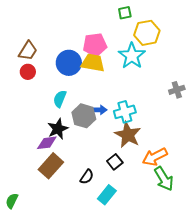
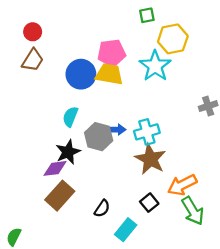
red circle: (28, 72) -> (33, 32), moved
black square: (115, 162) -> (149, 203), moved

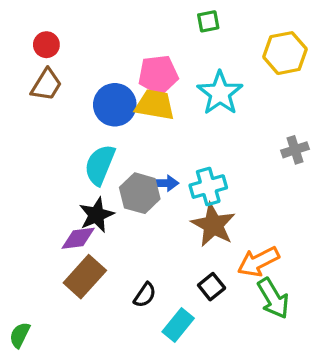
yellow hexagon: (173, 39) -> (285, 53), moved
cyan semicircle: (70, 117) -> (100, 165), size x1.4

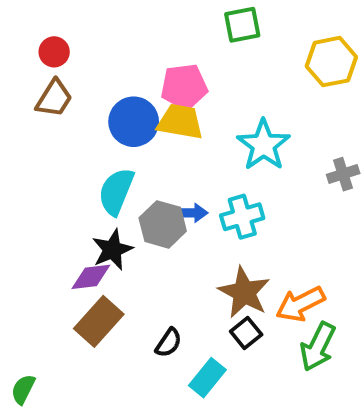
green square: (208, 21) -> (242, 25), size x1.4
cyan star: (220, 93) -> (264, 145), moved
brown star: (213, 225) -> (244, 292), moved
green arrow: (273, 298) -> (318, 347), turned 57

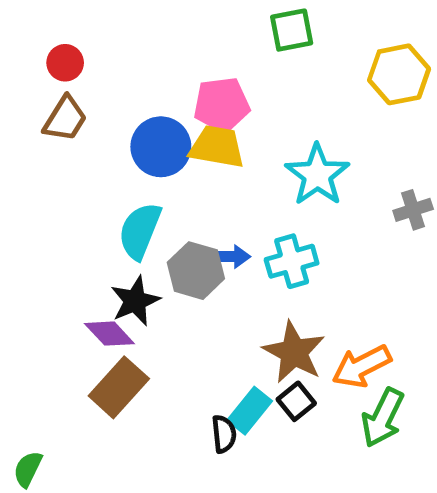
purple diamond: (91, 277) -> (109, 334), turned 54
black semicircle: (169, 343) -> (224, 434), moved, turned -40
cyan rectangle: (207, 378) -> (250, 411), moved

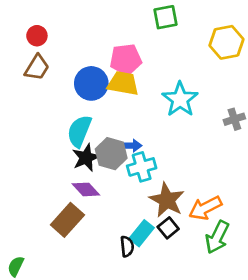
cyan cross: (292, 261) -> (142, 167), moved
black star: (135, 301) -> (86, 158), moved
purple diamond: (109, 334) -> (86, 189), moved

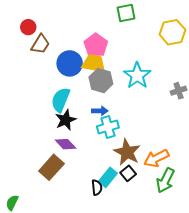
pink pentagon: (126, 60) -> (96, 45), turned -30
brown trapezoid: (37, 68) -> (40, 44), moved
gray hexagon: (111, 154) -> (101, 81), moved

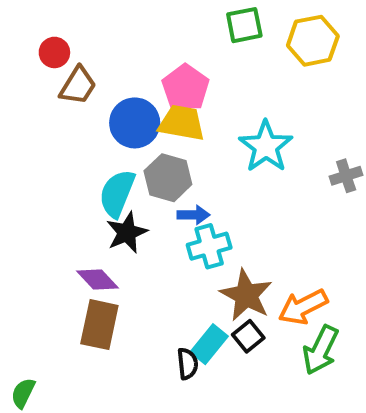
yellow hexagon: (172, 32) -> (313, 41), moved
gray hexagon: (101, 81) -> (168, 178), moved
purple diamond: (66, 144) -> (97, 280), moved
brown rectangle: (51, 167) -> (99, 325), turned -30

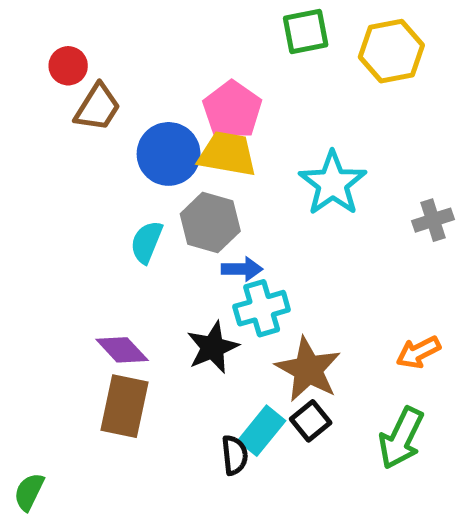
cyan semicircle: (117, 193) -> (147, 242), size x0.7
black star: (127, 233) -> (213, 347), moved
orange arrow: (303, 307) -> (418, 352), moved, size x0.7

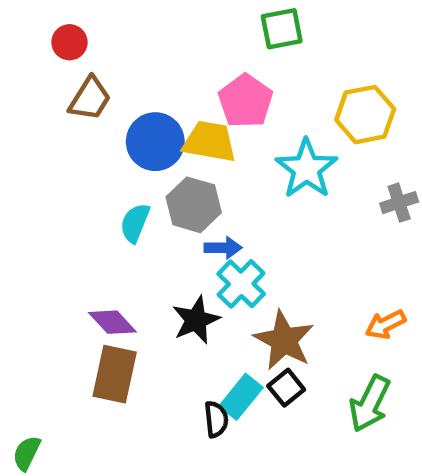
yellow hexagon: (391, 51) -> (365, 115), moved
red circle: (68, 66) -> (69, 42), moved
pink pentagon: (232, 110) -> (246, 101), moved
cyan cross: (262, 308) -> (241, 284), turned -30

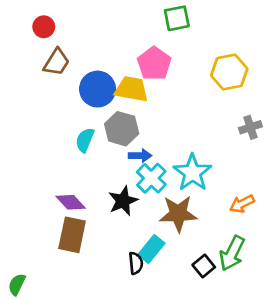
cyan star: (307, 169) -> (192, 173), moved
brown star: (284, 340) -> (178, 214), turned -30
black square: (286, 388) -> (204, 266), moved

